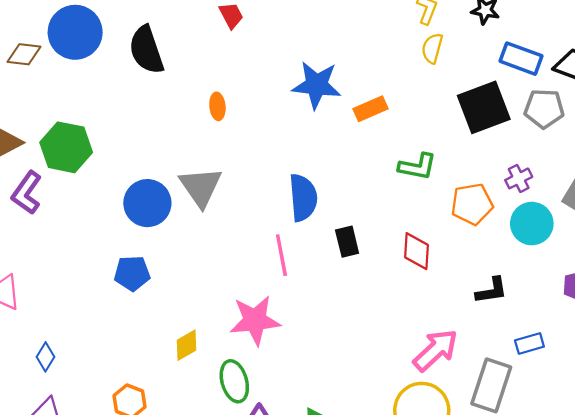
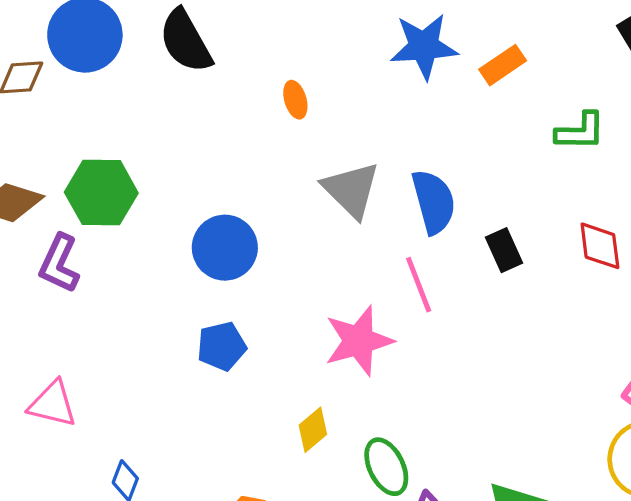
gray triangle: (201, 187) -> (351, 190), moved
pink star: (255, 320) -> (359, 341), moved

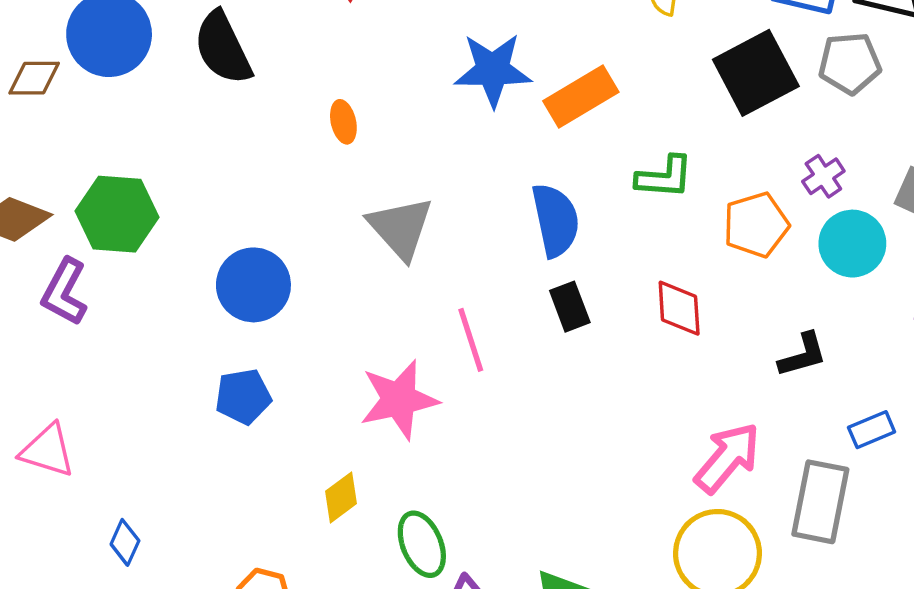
orange rectangle: (503, 65) -> (581, 97), size x1.4
blue semicircle: (434, 202) -> (555, 220), moved

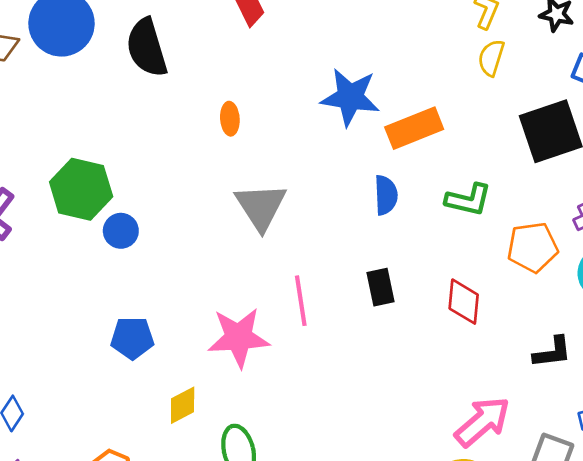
green hexagon: (117, 214) -> (81, 189), moved
blue semicircle: (555, 220) -> (386, 195), moved, size x0.7
blue circle: (253, 285) -> (121, 231), moved, size x0.6
blue pentagon: (243, 397) -> (132, 338), moved

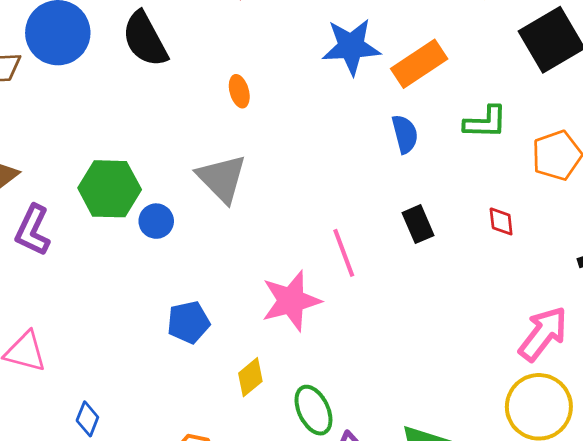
gray triangle: (261, 207) -> (222, 178), moved
red diamond: (464, 302) -> (501, 221), size x0.7

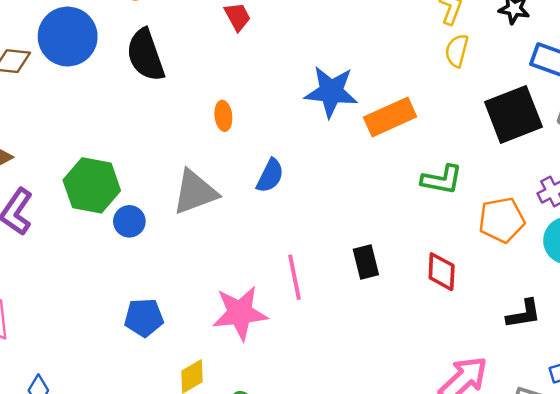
blue semicircle: (405, 134) -> (270, 176), moved, turned 32
gray triangle: (222, 178) -> (195, 192), turned 45
red diamond: (501, 221) -> (442, 272), size x1.4

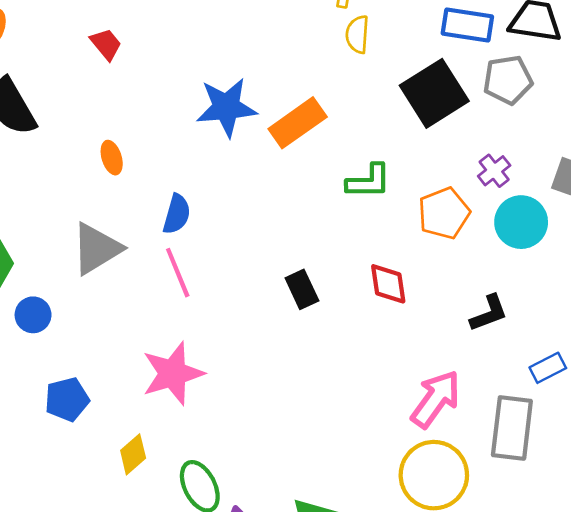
blue circle: (129, 221) -> (33, 315), moved
pink line: (294, 277) -> (178, 273), moved

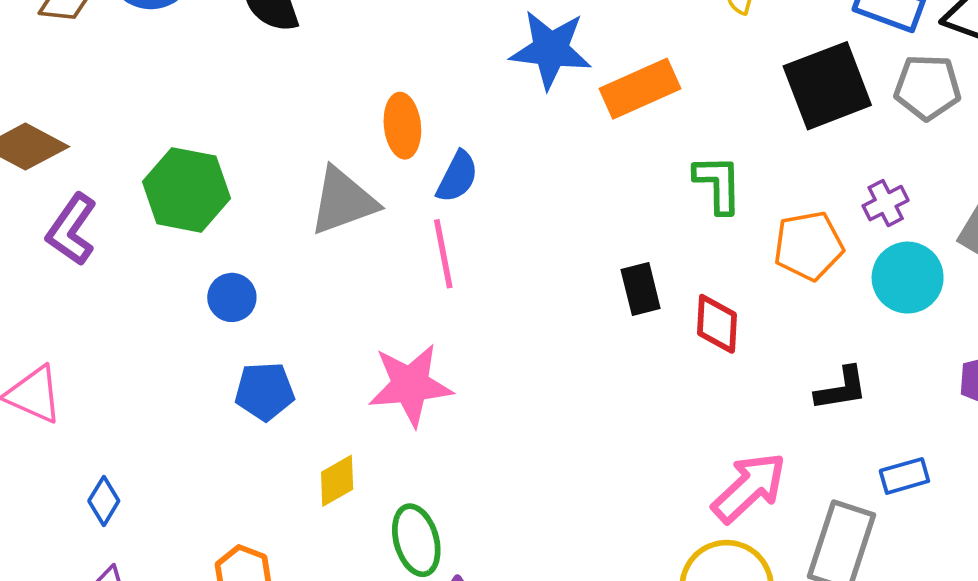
orange ellipse: (112, 158) -> (402, 126), moved, size x1.4
green L-shape: (369, 181) -> (718, 184), turned -102
black rectangle: (302, 289) -> (641, 289), moved
blue circle: (33, 315) -> (232, 297), moved

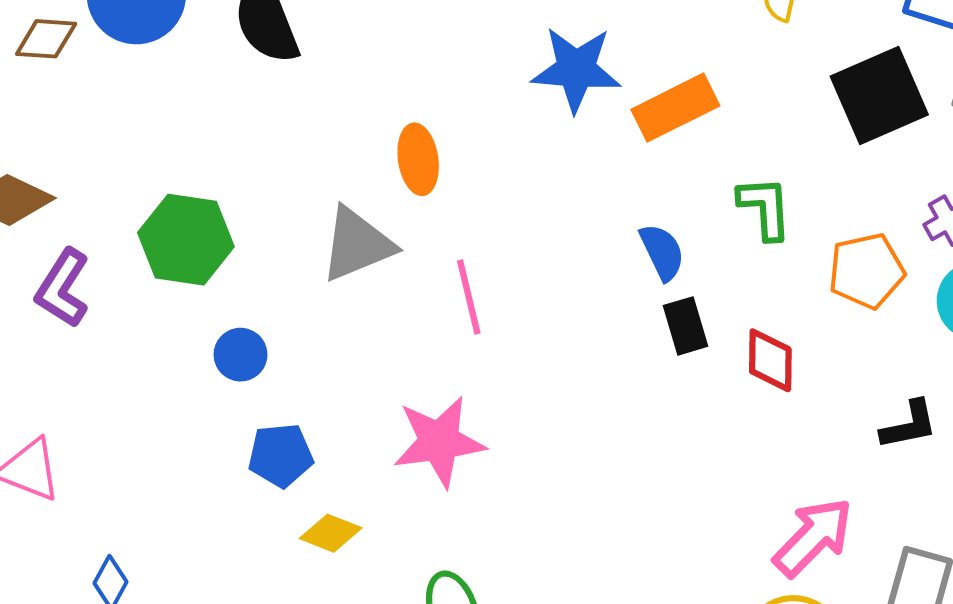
blue semicircle: (457, 177) -> (662, 252), moved, turned -50
yellow diamond: (337, 481) -> (331, 533), moved, turned 54

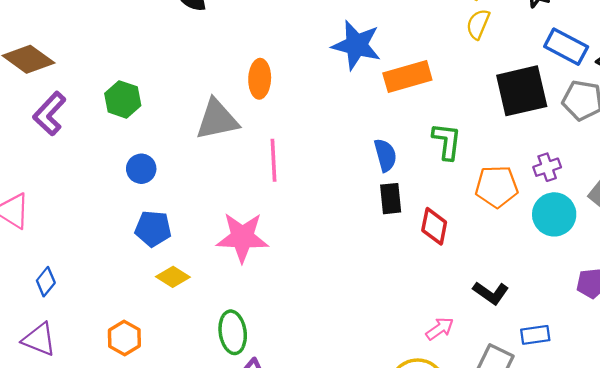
green hexagon: (186, 240) -> (123, 99), size x0.7
black L-shape: (909, 425) -> (491, 293), moved, turned 36
pink arrow: (813, 537) -> (440, 329), size x0.6

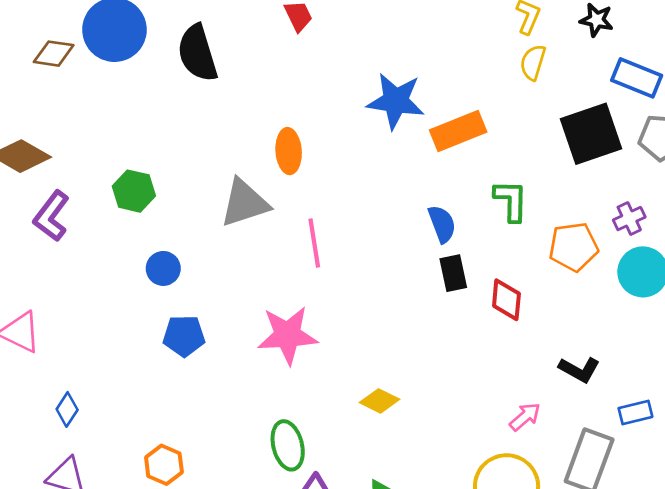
yellow diamond: (173, 277) -> (380, 401), moved

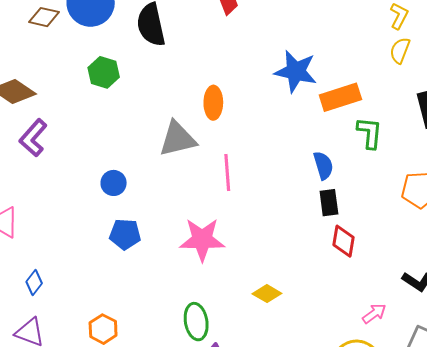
green hexagon: (134, 191) -> (104, 72), moved
green L-shape: (511, 201) -> (370, 133), moved
red diamond: (506, 300) -> (343, 241), moved

